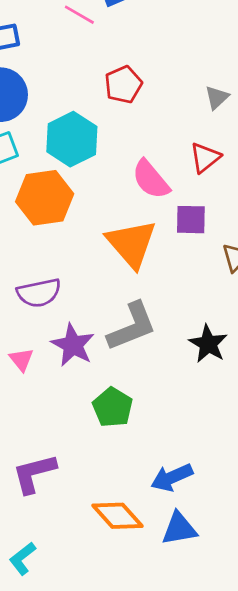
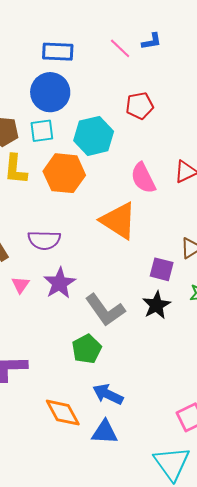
purple square: (191, 220) -> (162, 269), moved
orange triangle: (131, 244) -> (119, 221), turned -30
gray L-shape: (132, 327) -> (105, 310), moved, turned 63
green pentagon: (113, 407) -> (87, 349), moved
blue arrow: (172, 477) -> (108, 394), turned 36

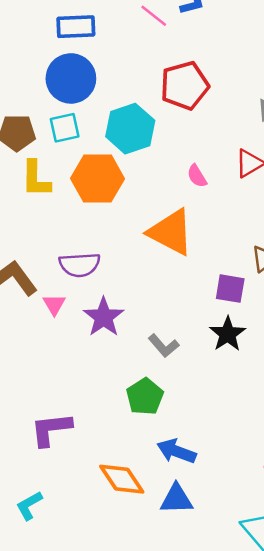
red pentagon: (140, 106) -> (185, 86), size x1.4
pink semicircle: (143, 178) -> (197, 176), size x0.6
pink triangle: (20, 285) -> (54, 304), moved
gray L-shape: (105, 310) -> (164, 346), size x0.6

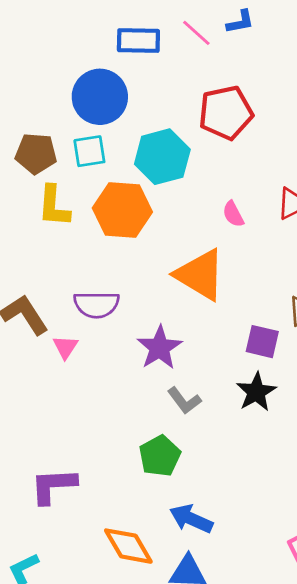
blue rectangle: (76, 27) -> (138, 41), moved
purple star: (104, 317) -> (160, 348), moved

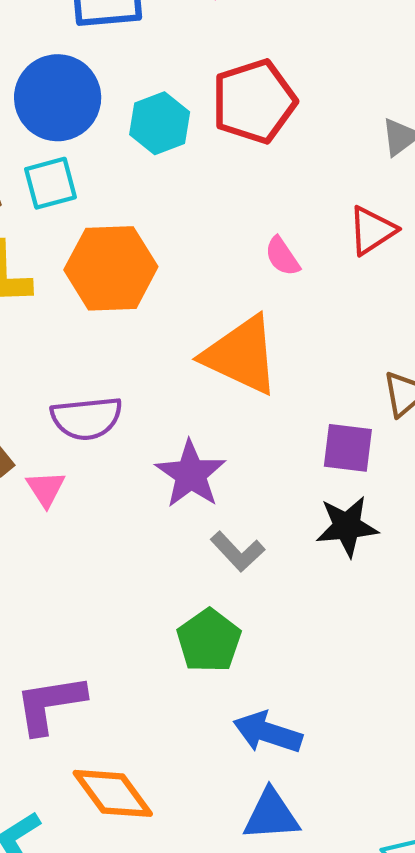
cyan hexagon: (162, 157) -> (160, 123), moved, size x0.7
black star: (256, 392) -> (347, 526), turned 30
orange diamond: (128, 546) -> (113, 793), moved

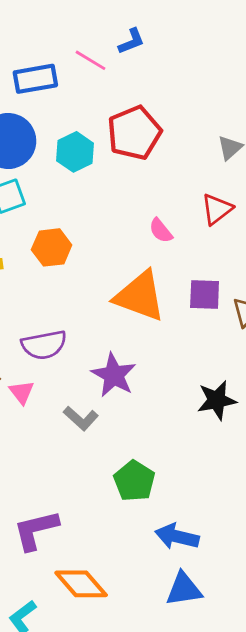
orange hexagon: (111, 268) -> (52, 247), size x0.7
purple square: (348, 448) -> (205, 295), moved
gray L-shape: (238, 551) -> (81, 418), moved

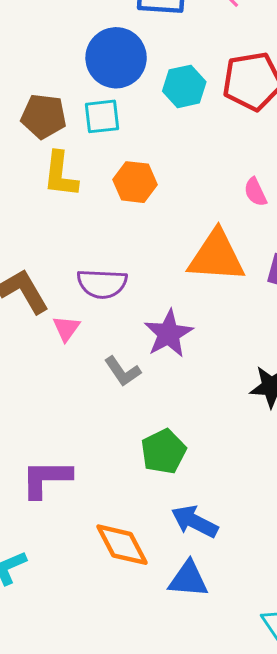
orange triangle: (140, 296) -> (216, 256), turned -30
orange diamond: (81, 584) -> (122, 545), moved

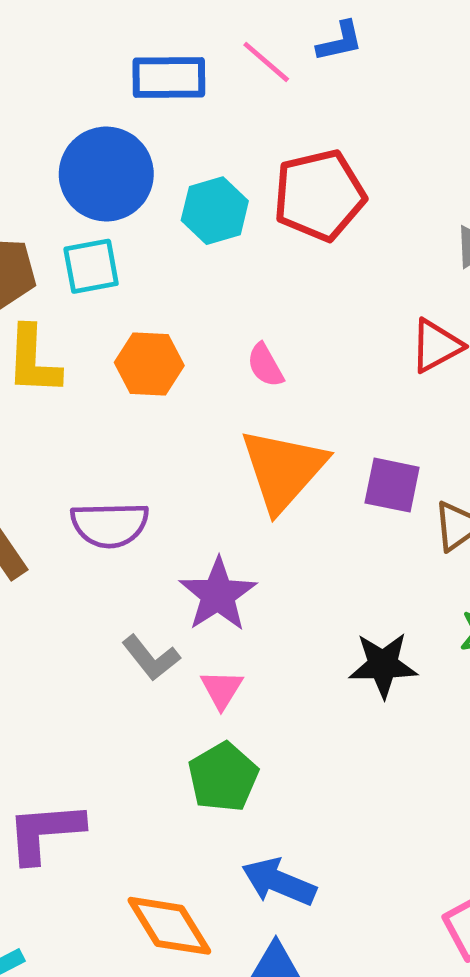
pink semicircle: (255, 192) -> (265, 365), moved
orange triangle: (216, 256) -> (283, 470), turned -48
pink triangle: (66, 328) -> (222, 689), moved

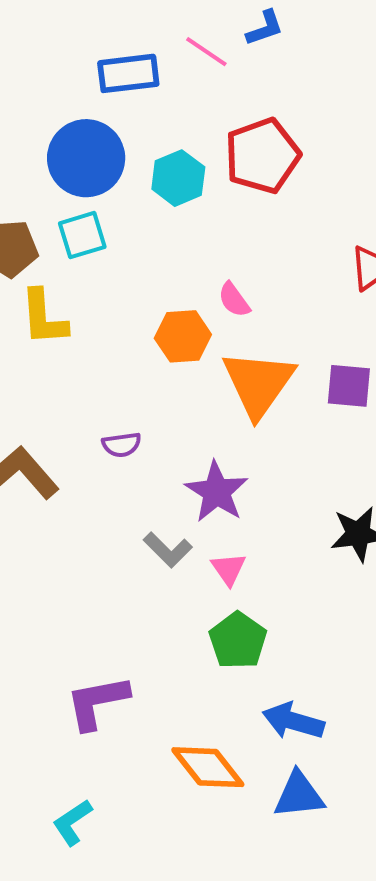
orange hexagon: (149, 364) -> (183, 336), moved
purple semicircle: (110, 525) -> (122, 445), size x0.6

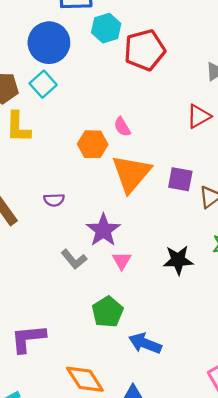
cyan hexagon: (178, 178) -> (106, 28), moved
cyan square: (82, 235) -> (43, 84), turned -30
pink triangle: (229, 569) -> (122, 261), moved
blue arrow: (293, 721) -> (145, 343), moved

